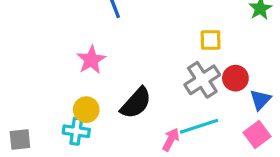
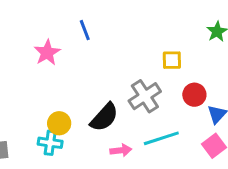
pink star: (91, 60) -> (47, 53), moved
gray cross: (202, 80) -> (145, 96), moved
pink arrow: (171, 140) -> (121, 150), moved, turned 55

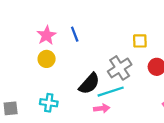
blue line: (85, 30) -> (75, 34), moved
yellow circle: (59, 123) -> (47, 59), moved
cyan line: (161, 138) -> (111, 92), moved

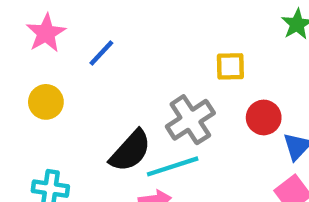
blue line: (75, 34) -> (101, 53), turned 64
pink star: (47, 35) -> (46, 33), moved

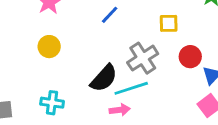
blue line: (101, 53) -> (110, 15), moved

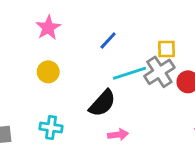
gray cross: (143, 58) -> (159, 72), moved
cyan line: (131, 88) -> (129, 73), moved

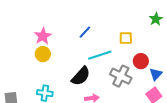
pink star: (48, 28) -> (43, 36), moved
gray cross: (159, 72) -> (121, 76), moved, turned -30

